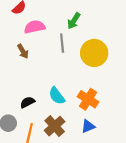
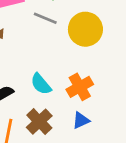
gray line: (62, 43) -> (45, 18), turned -60
orange cross: (88, 99) -> (80, 87), turned 30

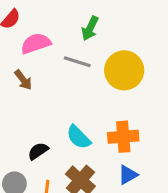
orange cross: (80, 87) -> (123, 137), turned 30

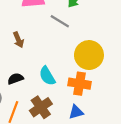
yellow circle: (124, 70) -> (89, 55), moved
brown arrow: (23, 80) -> (18, 40), moved

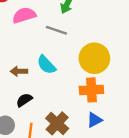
brown arrow: (18, 40) -> (19, 71), moved, turned 126
cyan semicircle: (47, 76) -> (46, 65), moved

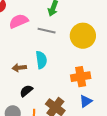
yellow circle: (94, 58) -> (83, 36), moved
cyan semicircle: (46, 65) -> (41, 60), turned -138

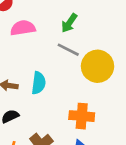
gray line: (47, 31) -> (68, 50), moved

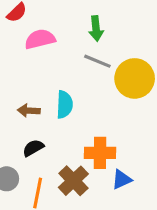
green arrow: (69, 23) -> (96, 29), turned -36
orange cross: (82, 116) -> (100, 153), moved

